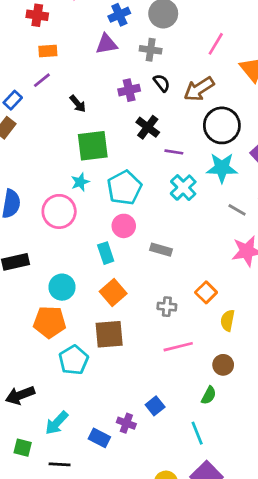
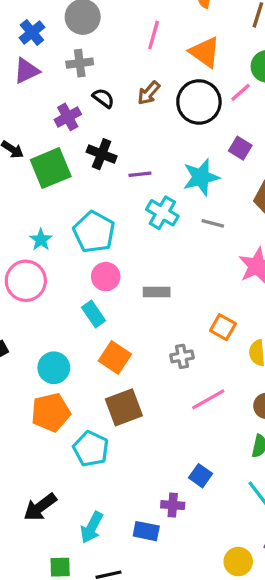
brown arrow: (199, 89) -> (149, 93), size x0.7
black circle: (222, 125) -> (199, 102), moved
green square: (93, 146) -> (51, 168), moved
gray line: (237, 210) -> (213, 223), moved

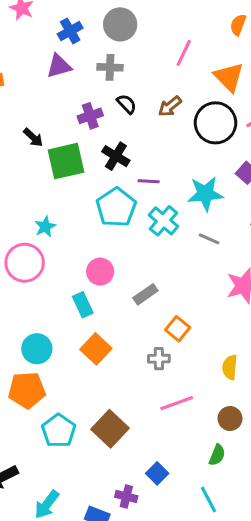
cyan pentagon: (94, 232) -> (116, 207), moved
gray rectangle: (157, 292) -> (145, 294), turned -45
orange square: (223, 327) -> (178, 329), moved
brown square: (124, 407) -> (110, 429), moved, turned -36

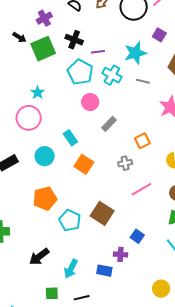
purple cross: (90, 116) -> (44, 18), moved
pink circle: (100, 272) -> (90, 102), moved
orange square: (178, 329) -> (142, 141), moved, turned 35
cyan circle: (37, 349) -> (45, 156), moved

